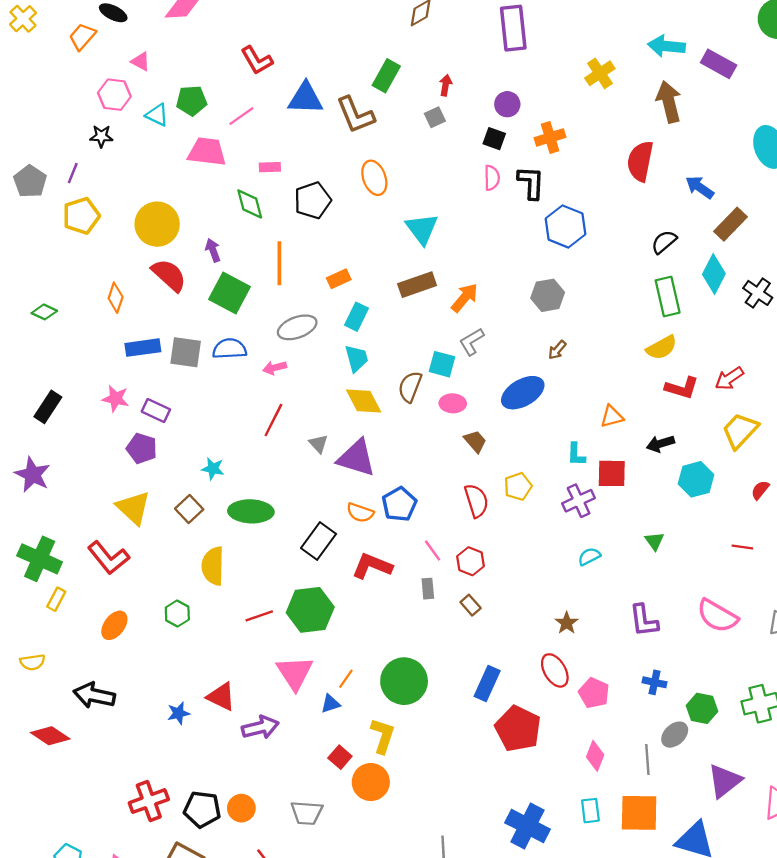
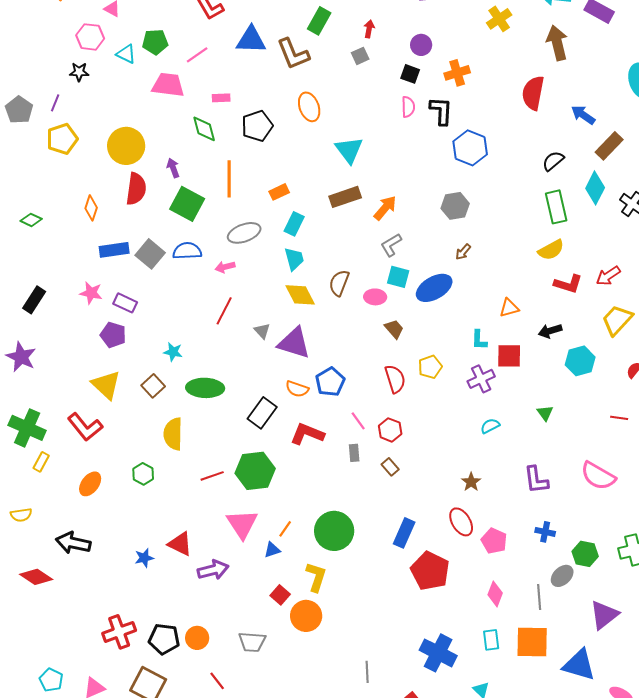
red semicircle: (169, 275) -> (136, 189), turned 56
gray square: (186, 352) -> (150, 254), turned 32
cyan square: (442, 364) -> (398, 277), moved

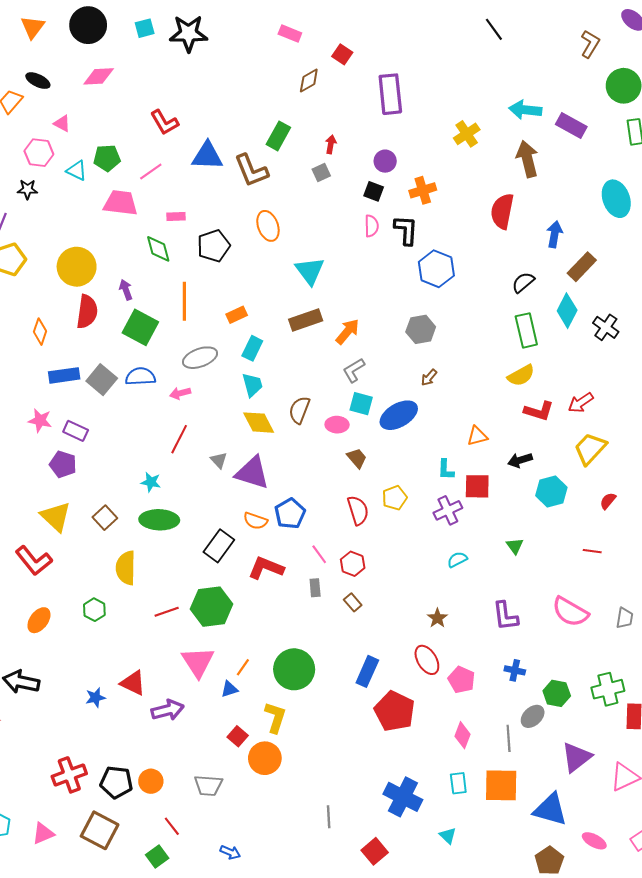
blue arrow: (583, 115) -> (555, 234), turned 65
cyan star: (173, 352) -> (151, 482), moved

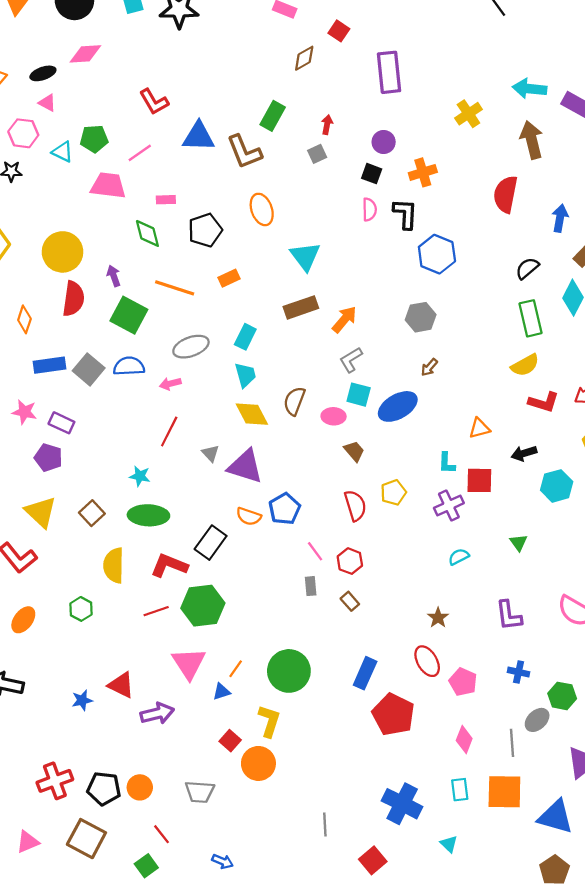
black ellipse: (38, 81) -> (43, 73), moved, turned -45
orange line: (184, 301) -> (175, 288), turned -72
orange rectangle: (237, 315) -> (229, 278), moved
red L-shape: (266, 568) -> (169, 565), moved

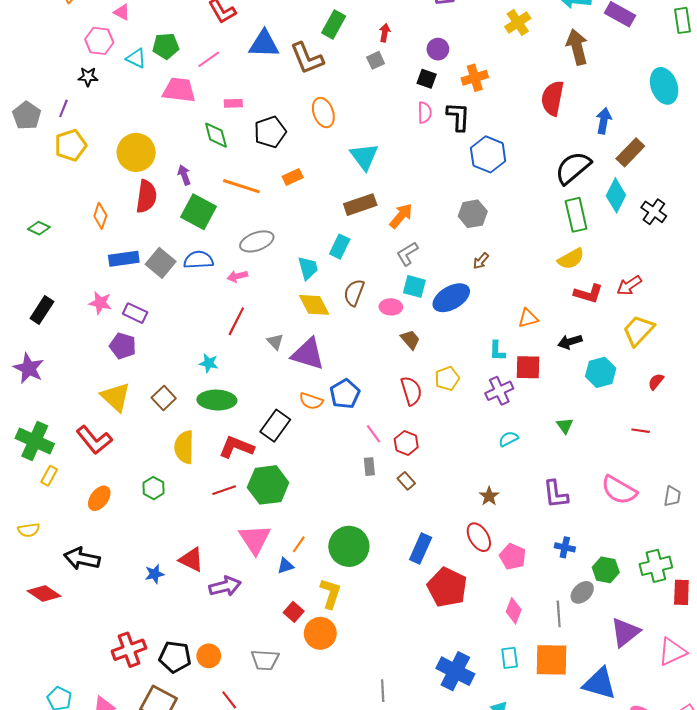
black semicircle: (527, 268) -> (573, 168), size x1.6
cyan rectangle: (245, 337) -> (340, 247), moved

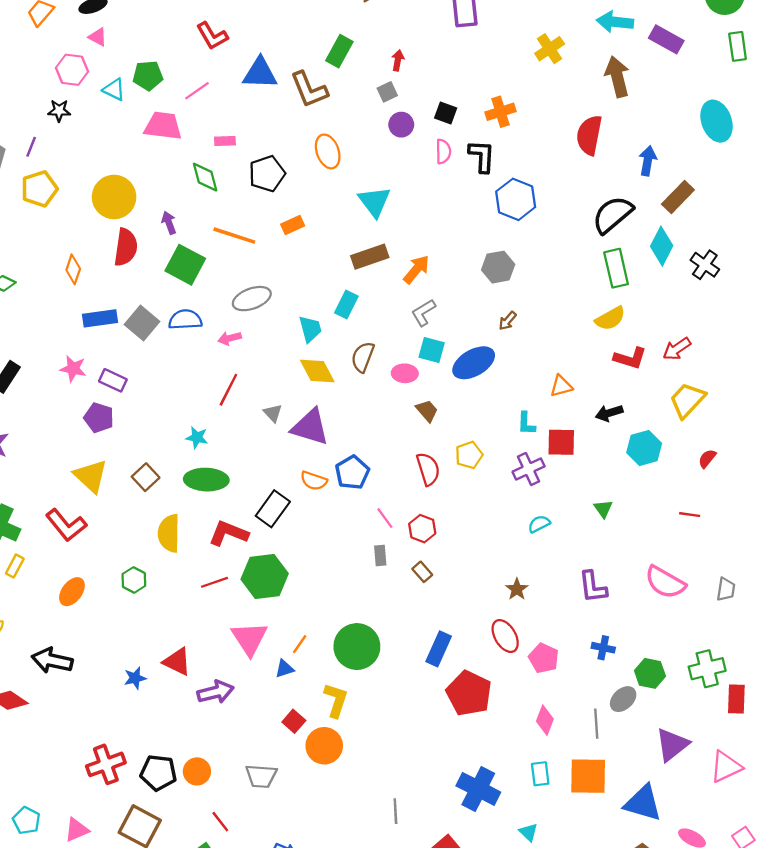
purple circle: (438, 49) -> (401, 125), moved

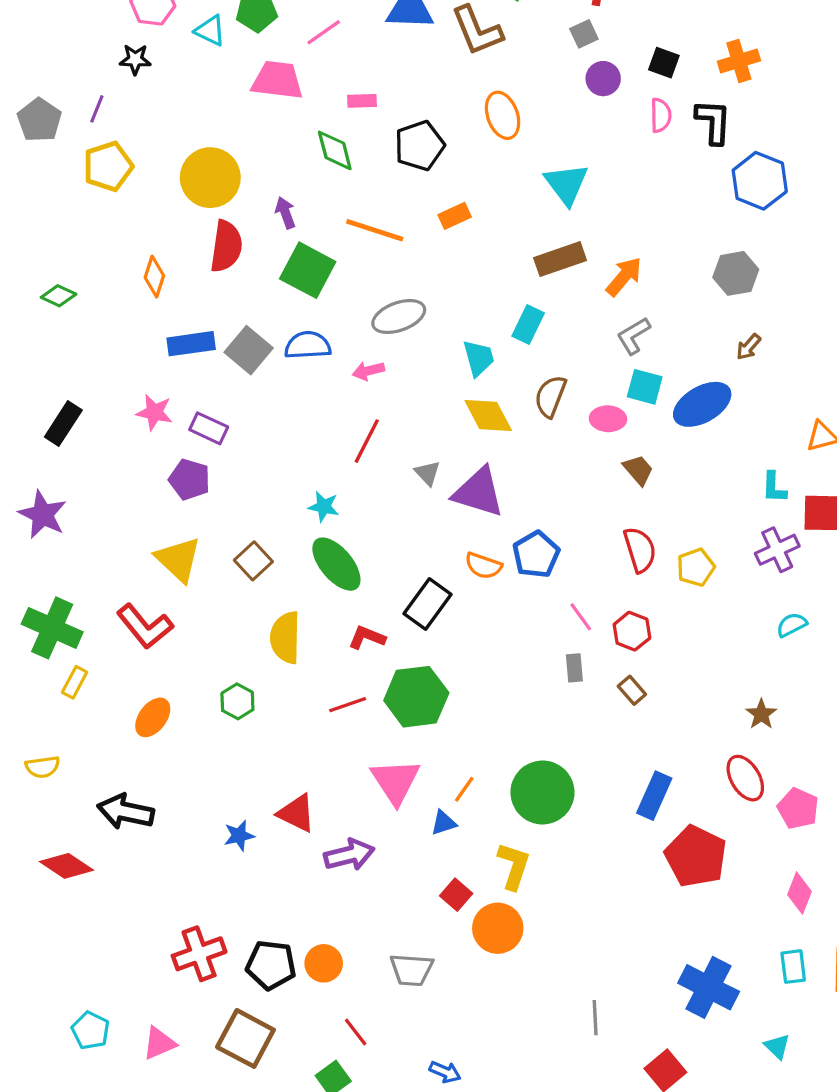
yellow pentagon: (469, 455) -> (696, 567), moved
green ellipse: (206, 480) -> (336, 564), turned 48
red L-shape: (228, 533) -> (367, 638), size x0.7

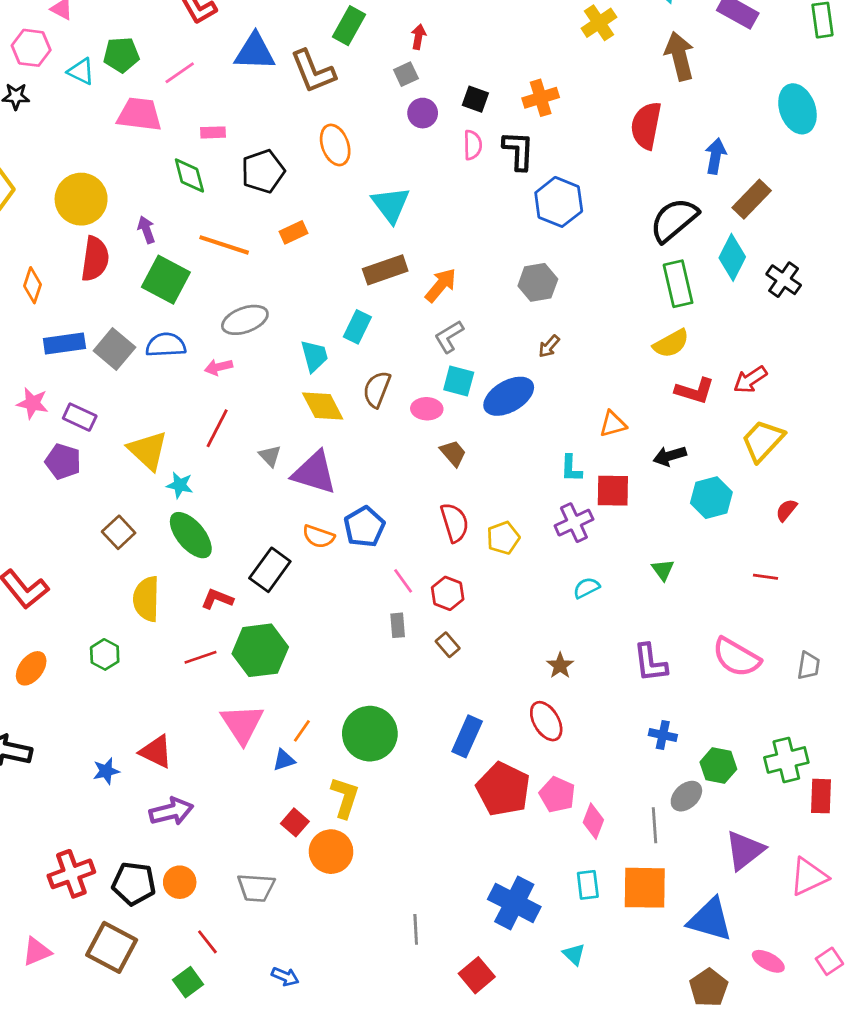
yellow triangle: (178, 559) -> (148, 450), moved
pink pentagon: (798, 808) -> (557, 795), moved
purple arrow: (349, 855) -> (171, 811), moved

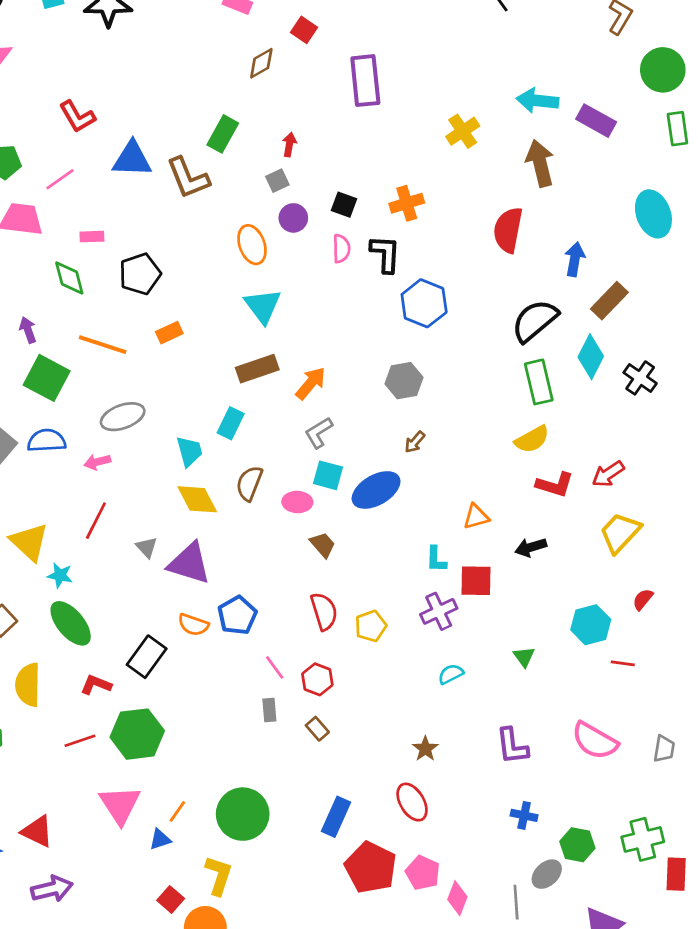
orange ellipse: (335, 145) -> (252, 245), moved
cyan hexagon: (711, 498) -> (591, 625), moved

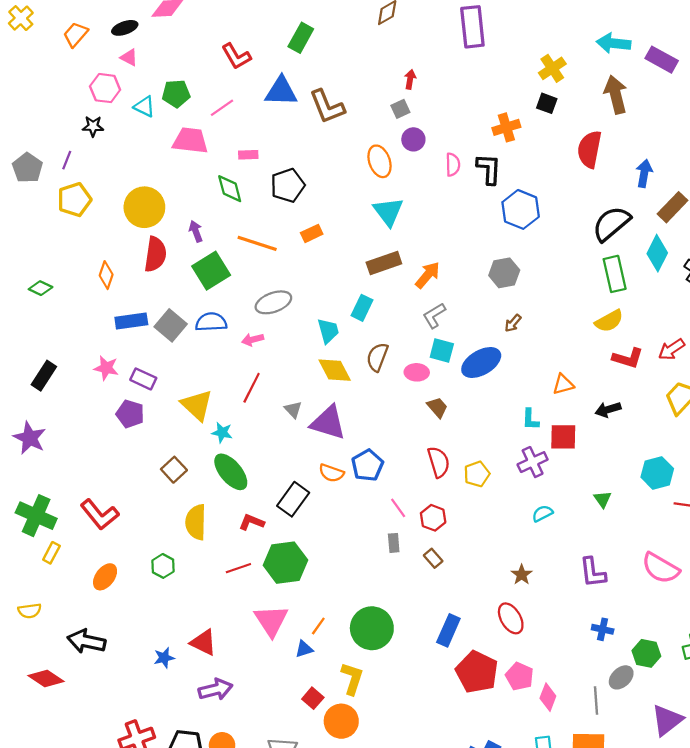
green rectangle: (223, 134) -> (301, 38), moved
black square: (344, 205) -> (547, 103), moved
green square: (47, 378) -> (211, 271), turned 30

